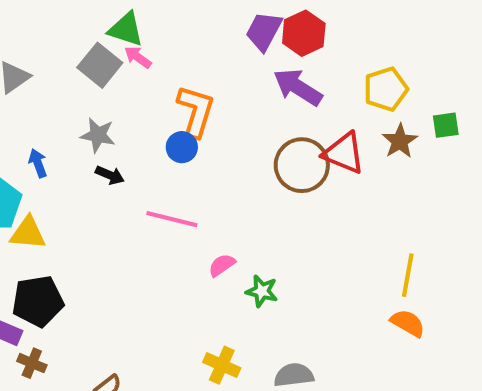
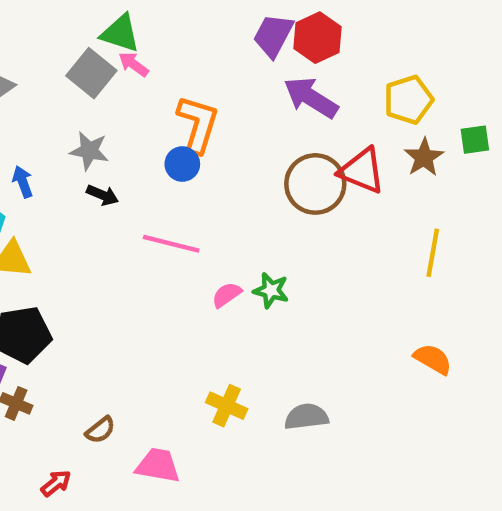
yellow line: (408, 275) -> (433, 253), moved
green star: (262, 291) -> (271, 290), moved

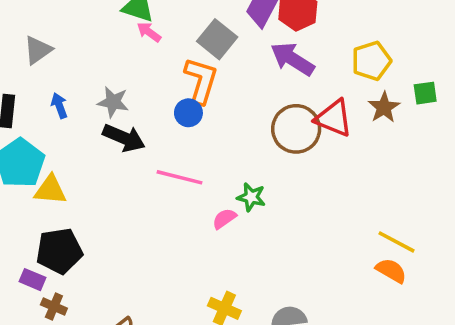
gray square: (91, 73) -> (217, 39), moved
blue arrow: (23, 182) -> (59, 106), moved
black arrow: (103, 195) -> (124, 138), size x1.6
yellow line: (433, 253) -> (397, 242), moved, turned -72
green star: (271, 290) -> (251, 197), moved

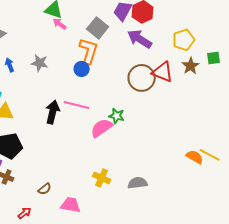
black arrow: (124, 138) -> (53, 112), moved, turned -100
pink semicircle: (224, 219) -> (102, 128), size x1.6
yellow line: (397, 242) -> (210, 155), moved

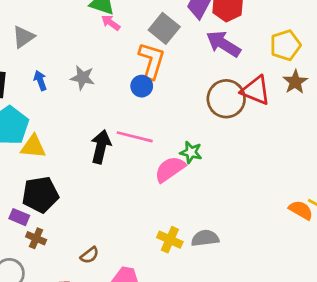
gray semicircle: (138, 183) -> (205, 238), moved

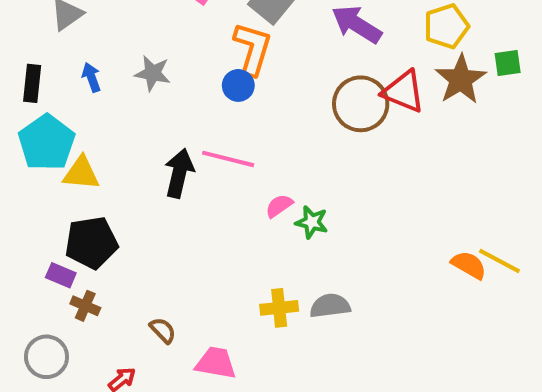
brown star: (295, 82) -> (461, 79), size x1.4
green star: (191, 152) -> (312, 222), moved
pink semicircle: (170, 169) -> (279, 206), size x0.6
yellow cross: (170, 240) -> (279, 308), turned -30
brown semicircle: (90, 255) -> (163, 330), turned -96

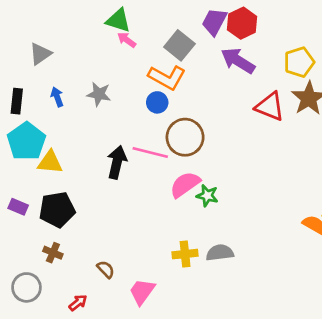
orange L-shape: (253, 49) -> (167, 77), turned 102
brown circle: (361, 104) -> (185, 137), moved
pink semicircle: (279, 206) -> (185, 184), size x1.6
purple rectangle: (61, 275) -> (18, 207), moved
pink trapezoid: (216, 363) -> (142, 292), turned -64

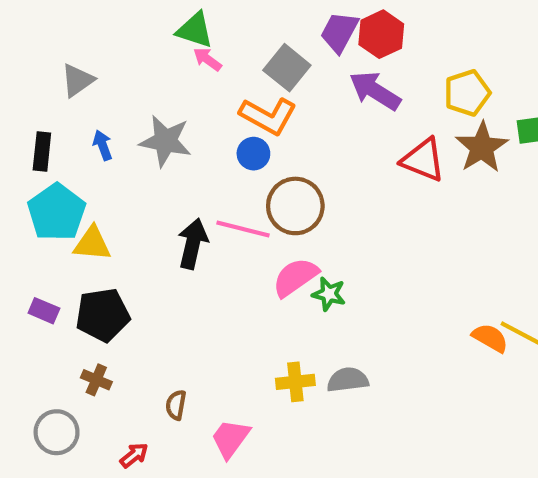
gray star: (99, 94) -> (165, 141), size x1.4
brown semicircle: (106, 269) -> (176, 405), turned -126

